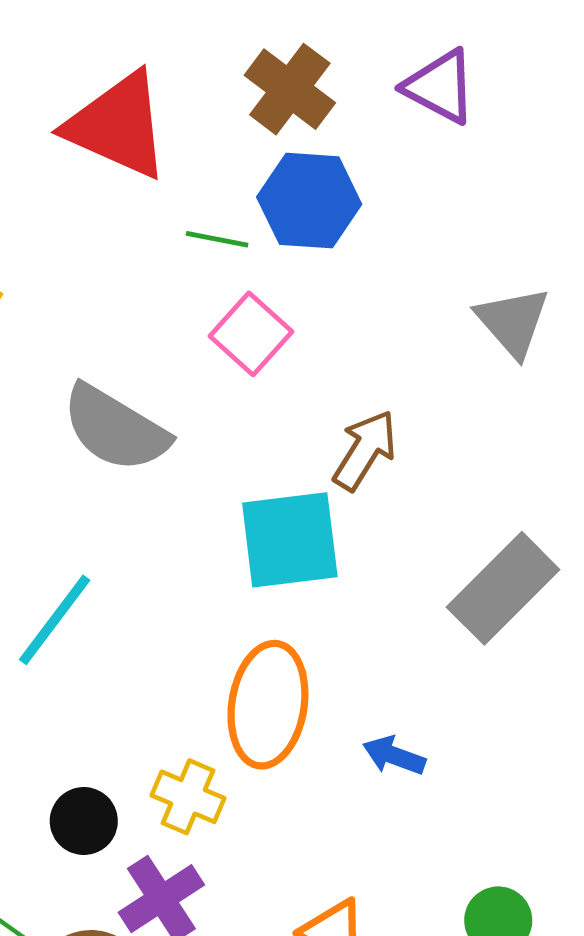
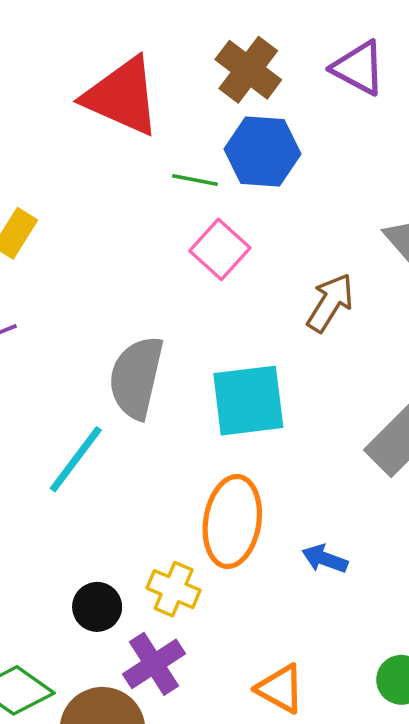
gray semicircle: (115, 428) -> (136, 377), moved, turned 72
brown arrow: (365, 450) -> (330, 303), moved

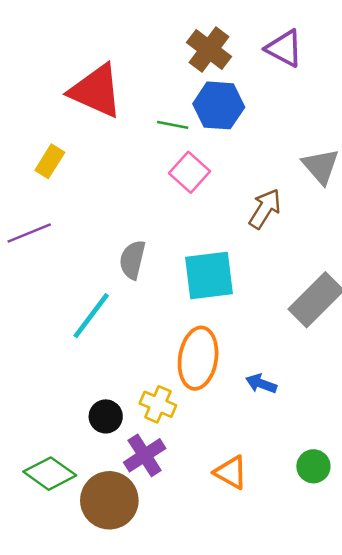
red triangle: (122, 96) -> (96, 91), moved
gray semicircle: (136, 377) -> (132, 260), size x0.7

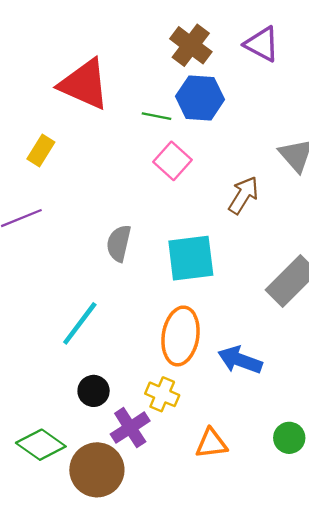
cyan line: (91, 316) -> (80, 323), moved
blue arrow: (261, 384) -> (240, 360), size x1.5
yellow cross: (158, 404) -> (162, 394), moved
orange triangle: (231, 472) -> (211, 444), turned -36

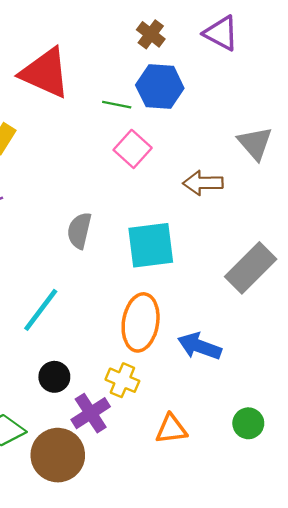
brown cross: (191, 45) -> (151, 34), size x0.7
brown arrow: (243, 195) -> (203, 183), turned -123

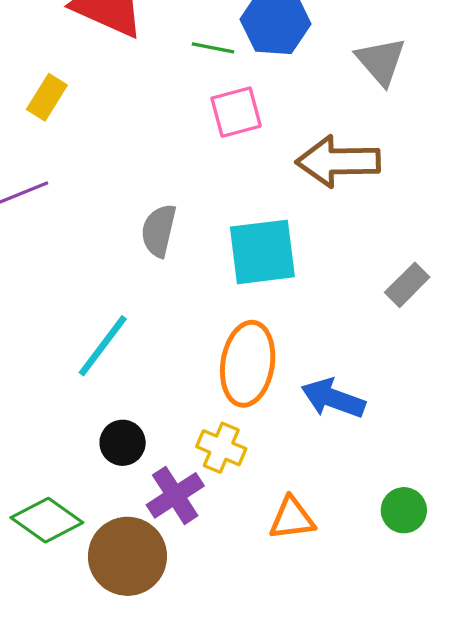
gray triangle: (255, 143) -> (381, 61), moved
pink square: (133, 149) -> (236, 112), turned 33
brown arrow: (203, 183) -> (338, 161), size x1.4
gray rectangle: (251, 268) -> (407, 285), size x0.6

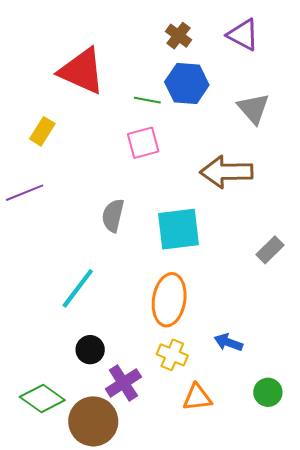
pink square: (236, 112) -> (143, 143), moved
blue arrow: (333, 398) -> (228, 342), moved, size x0.7
yellow cross: (221, 448) -> (172, 355), moved

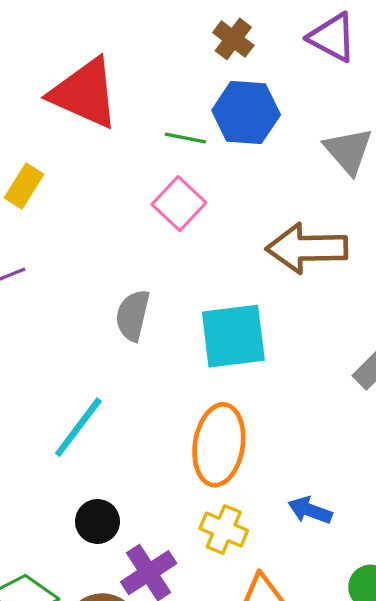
pink square: (143, 143) -> (179, 204), turned -32

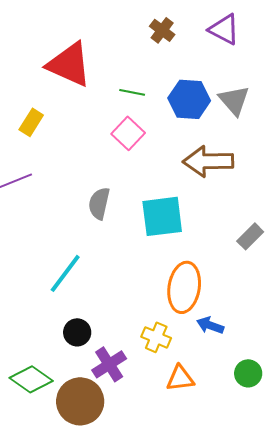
blue hexagon: (246, 112) -> (189, 99), moved
orange ellipse: (219, 445) -> (184, 287), moved

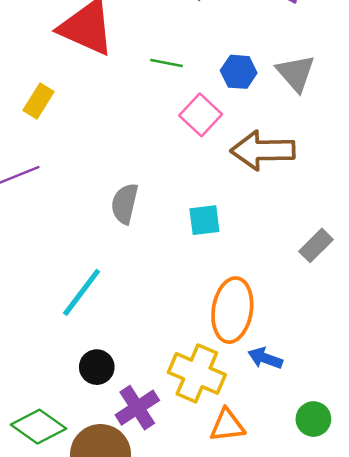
blue hexagon: (189, 99) -> (239, 72), size x0.7
pink square: (128, 133) -> (201, 115), moved
cyan square: (162, 216) -> (204, 220), size x0.6
yellow cross: (156, 337) -> (197, 373), size x1.5

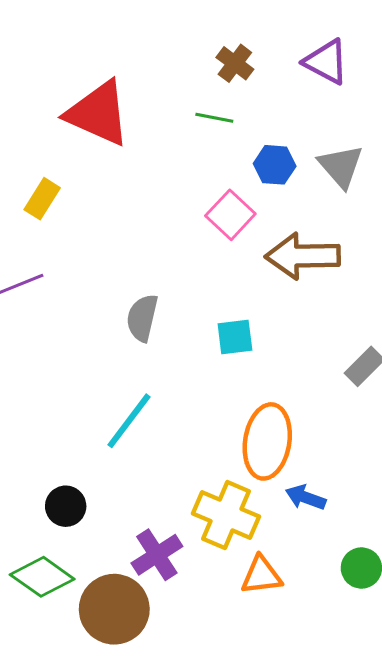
green line: (166, 63) -> (214, 118), moved
cyan line: (82, 292) -> (129, 421), moved
black circle: (97, 367) -> (66, 506), moved

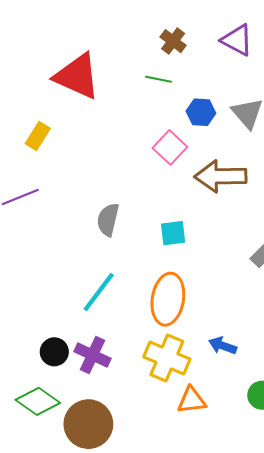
orange ellipse: (267, 441) -> (168, 299), moved
purple cross: (157, 555) -> (93, 355), moved, turned -32

